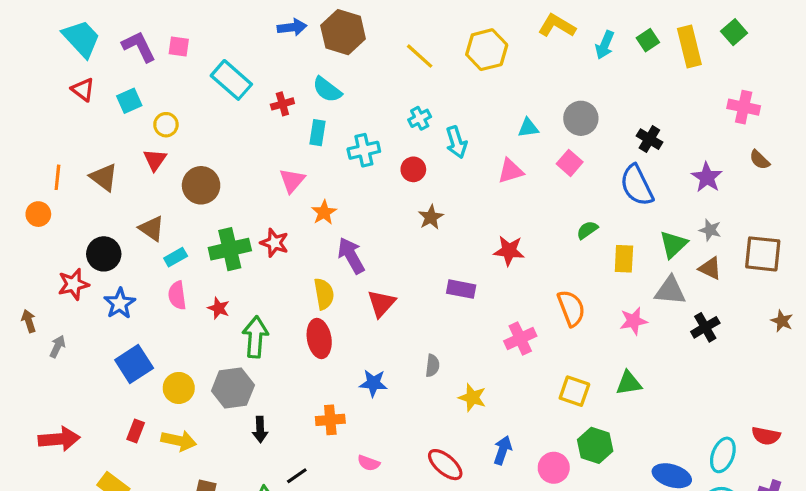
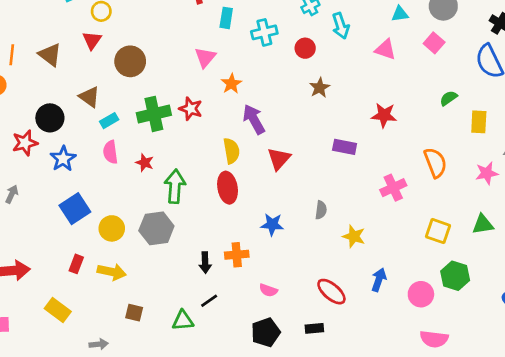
pink triangle: (511, 171) -> (385, 49), turned 35
black arrow: (260, 429) -> (205, 263), moved

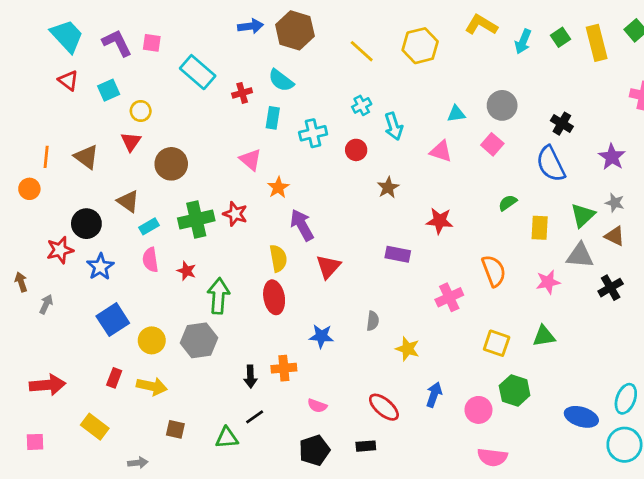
pink triangle: (205, 57) -> (250, 160), turned -30
brown star: (320, 88) -> (388, 187), moved

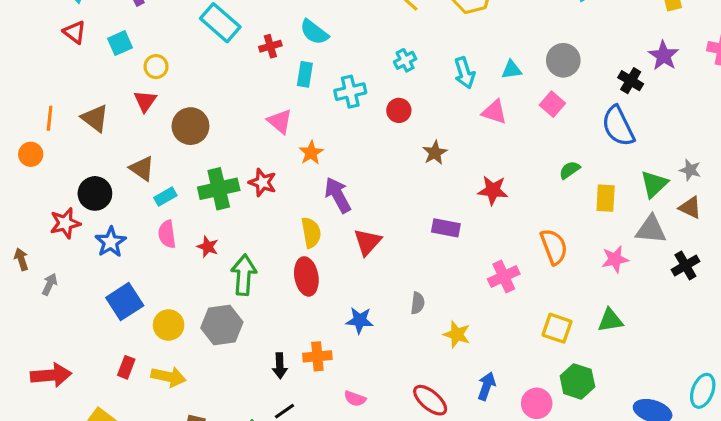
cyan arrow: (394, 126) -> (465, 73), moved
purple star: (612, 157) -> (664, 56), moved

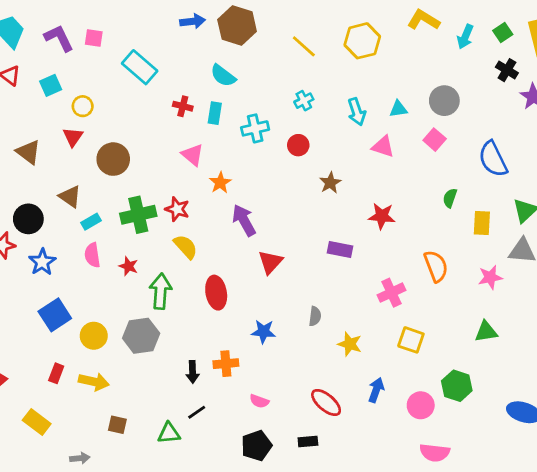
red cross: (270, 46) -> (183, 106), moved, turned 30
black cross: (631, 81) -> (507, 70), moved
green semicircle: (570, 170) -> (450, 198), turned -36
yellow semicircle: (311, 233) -> (186, 247), moved, turned -32
yellow square: (557, 328) -> (411, 340), moved

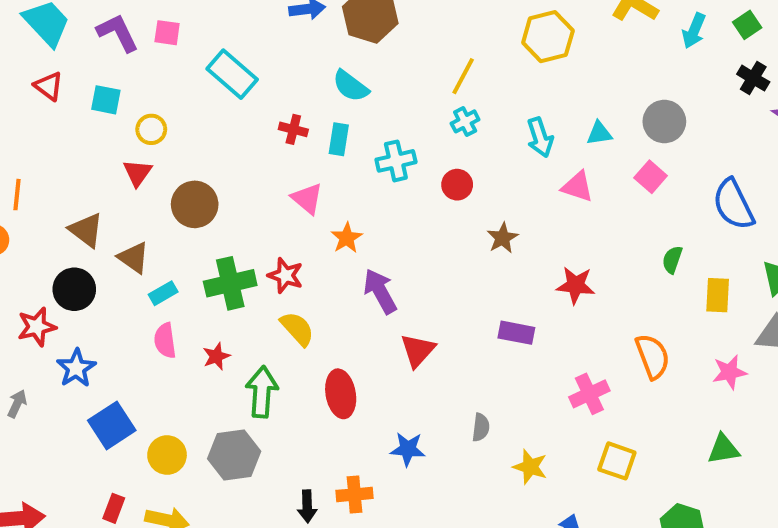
yellow line: (304, 46) -> (463, 76), moved, turned 76
cyan square: (51, 85) -> (106, 100), turned 35
brown triangle: (28, 152) -> (86, 230), moved
blue star: (42, 262) -> (76, 368), moved
red star: (129, 266) -> (216, 356), turned 30

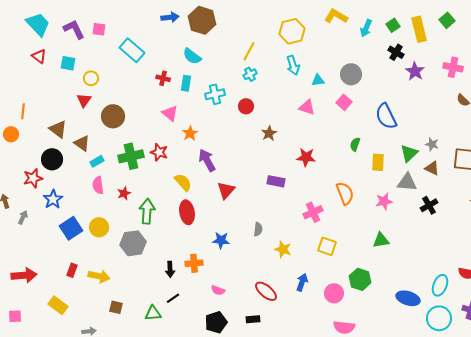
cyan arrow: (540, 137) -> (293, 65), moved
yellow semicircle: (297, 329) -> (183, 182), moved
yellow circle: (167, 455) -> (99, 227), moved

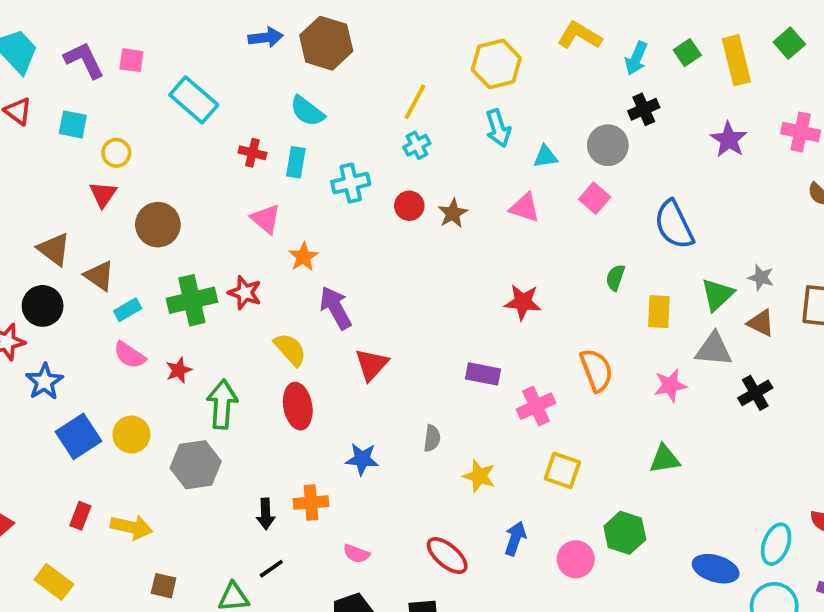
black cross: (396, 52) -> (644, 109), moved, turned 35
brown star: (269, 133) -> (453, 213), moved
purple rectangle: (276, 181) -> (483, 374), moved
pink semicircle: (98, 185) -> (130, 355), turned -48

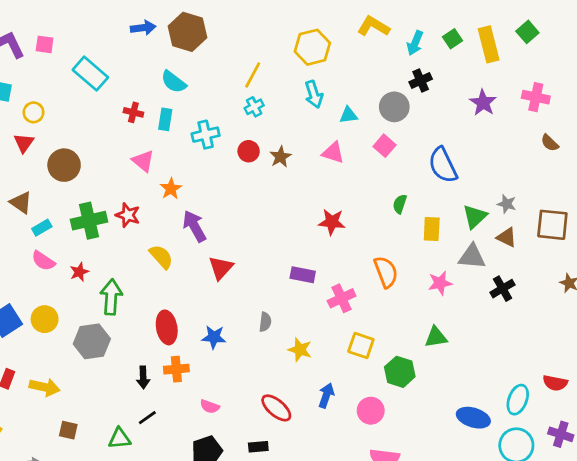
red ellipse: (298, 406) -> (167, 327), moved
green hexagon: (625, 533) -> (400, 372), moved

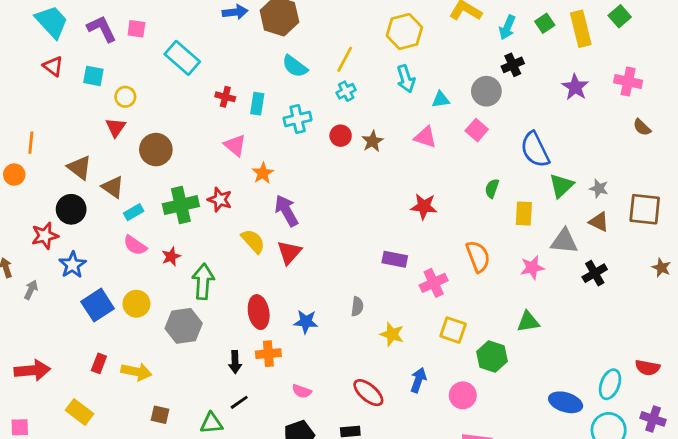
cyan semicircle: (174, 82) -> (295, 66), moved
green triangle: (475, 216) -> (561, 186), moved
red triangle: (221, 268) -> (289, 252), moved

